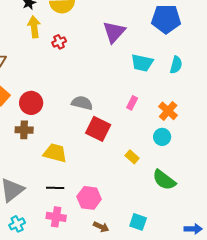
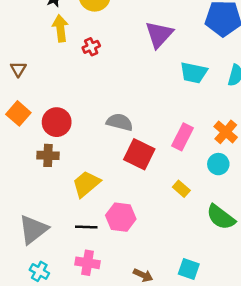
pink rectangle: (132, 103) -> (183, 137), moved, size x1.5
yellow trapezoid: (55, 153) -> (86, 184), turned -55
pink hexagon: (89, 198) -> (121, 217), moved
cyan cross: (17, 224) -> (39, 271), turned -35

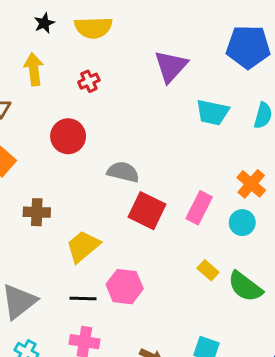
yellow arrow: (60, 28) -> (34, 69), moved
red circle: (57, 122) -> (68, 136), moved
pink rectangle: (183, 137) -> (199, 208), moved
yellow rectangle: (181, 189) -> (208, 270), moved

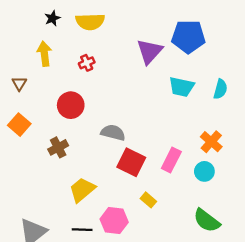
blue pentagon: (248, 47) -> (188, 37), moved
brown cross: (37, 212) -> (58, 147), moved, turned -30
yellow rectangle: (208, 270) -> (148, 200), moved

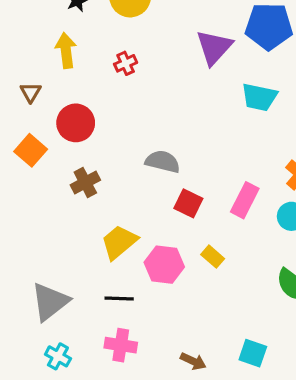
red circle: (71, 105) -> (76, 123), moved
red square: (131, 162) -> (188, 203), size x0.7
pink hexagon: (114, 221) -> (164, 265), moved

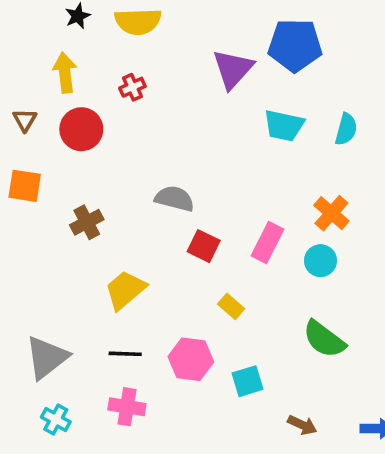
red circle: (76, 123) -> (81, 129), moved
orange square: (31, 150) -> (25, 186), turned -32
pink hexagon: (164, 265) -> (191, 359), moved
cyan square: (253, 353) -> (247, 381), moved, turned -36
brown arrow: (193, 361) -> (302, 425), moved

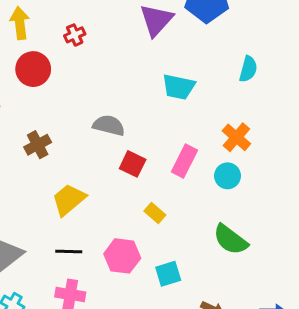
cyan trapezoid: (284, 126) -> (179, 87), moved

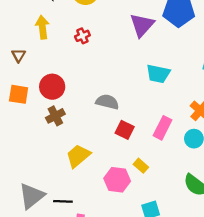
red circle: (33, 69) -> (52, 87), moved
black line: (69, 251) -> (63, 201), moved
pink hexagon: (122, 256) -> (117, 180), moved

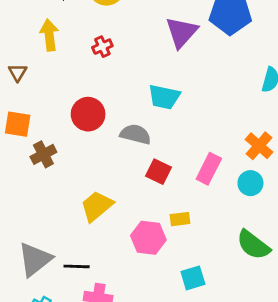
cyan trapezoid: (158, 74) -> (164, 97), moved
red circle: (52, 87) -> (88, 114), moved
brown cross: (55, 116) -> (43, 154), moved
yellow rectangle: (141, 166) -> (180, 219), turned -48

